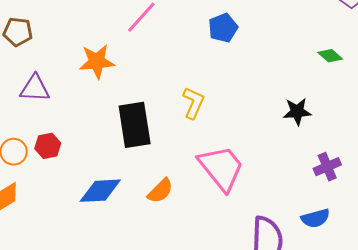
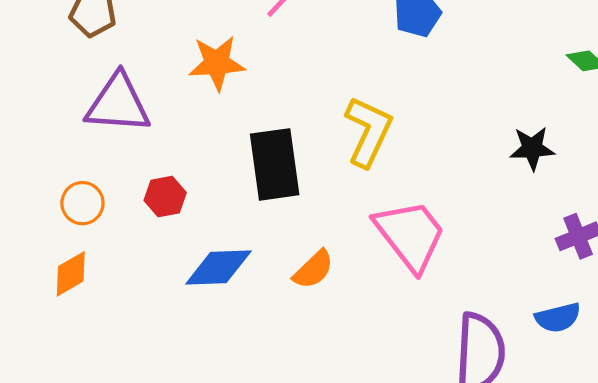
purple triangle: (35, 88) -> (118, 104), size x1.4
yellow L-shape: (193, 103) -> (368, 131), size x1.4
red hexagon: (48, 146) -> (165, 197), moved

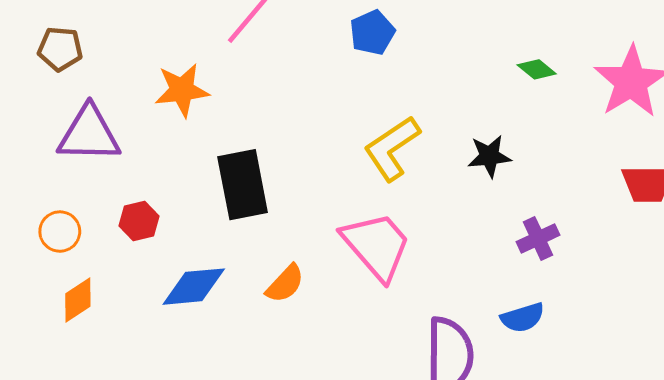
yellow L-shape: (368, 131) -> (392, 148), moved, turned -146
orange diamond: (71, 274) -> (78, 300), moved

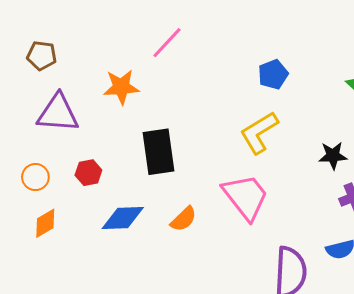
blue pentagon: (372, 33) -> (273, 74), moved
black star: (489, 156) -> (333, 156), moved

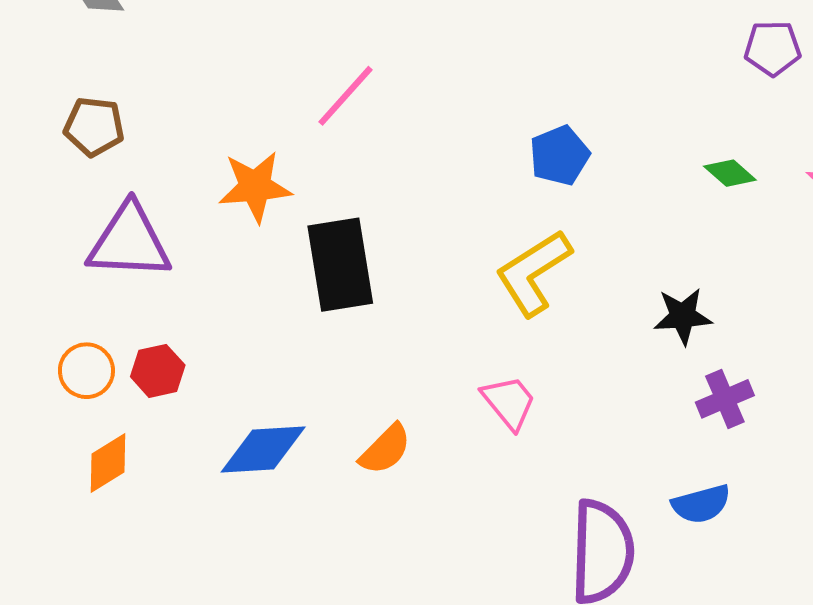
black rectangle: (159, 152) -> (340, 265), moved
red hexagon: (88, 173) -> (158, 371), moved
pink trapezoid: (246, 197) -> (509, 402), size x0.6

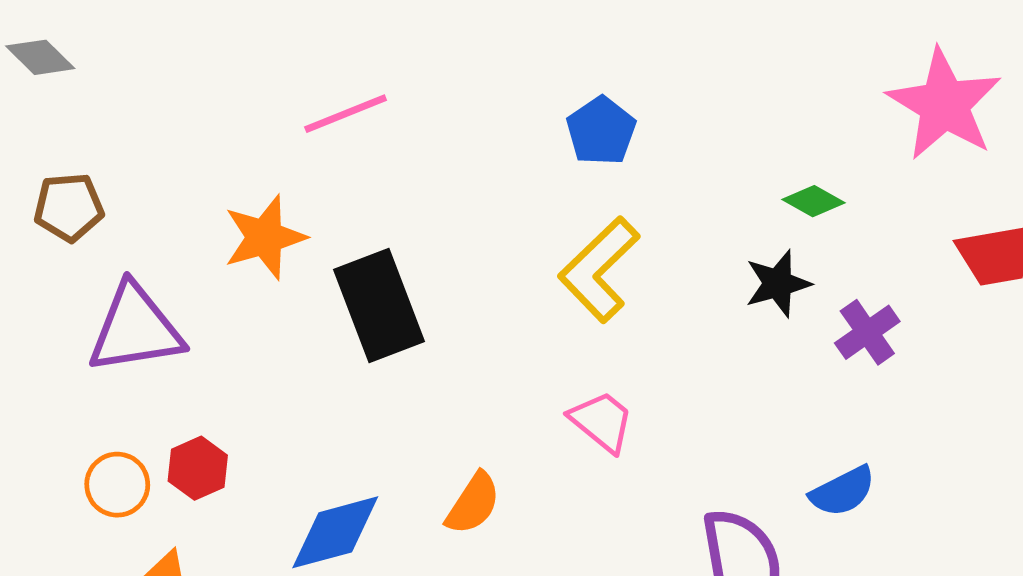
pink line: (346, 96) -> (346, 114), turned 38
green diamond: (730, 173) -> (813, 201), moved
purple cross: (725, 399) -> (867, 332), moved

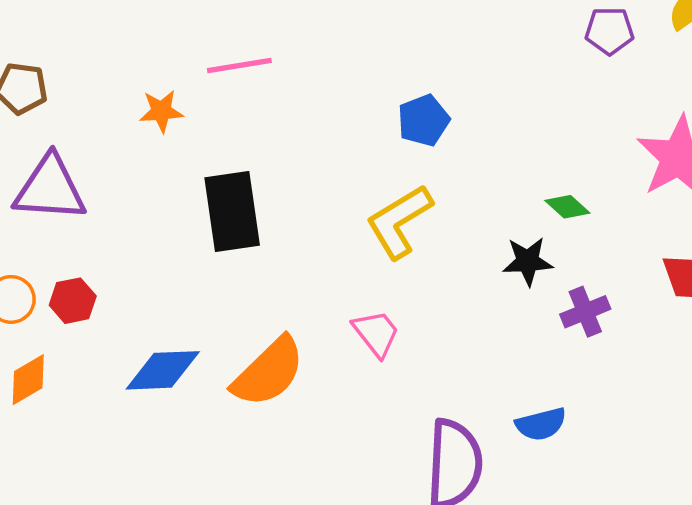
orange star: (265, 237) -> (161, 111), moved, size x0.7
orange semicircle: (473, 503) -> (268, 372), size x1.6

